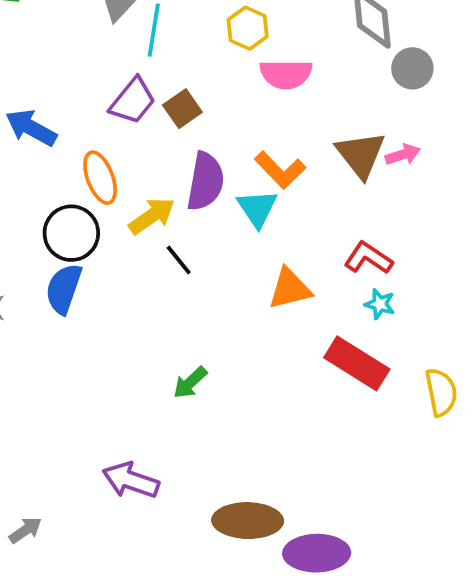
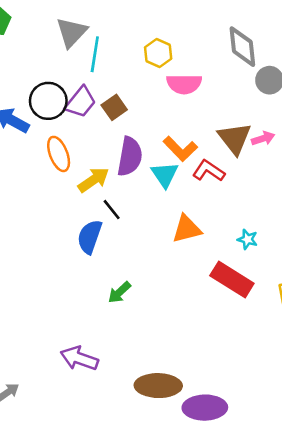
black circle: (71, 233) -> (48, 101), moved
red L-shape: (368, 258) -> (209, 171), moved
blue semicircle: (64, 289) -> (90, 237), moved

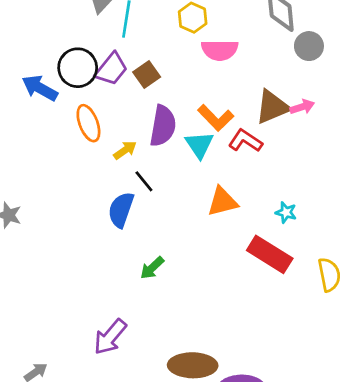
brown triangle: (235, 138) -> (272, 107), turned 45
yellow arrow: (94, 180) -> (125, 150), size x0.7
purple arrow: (79, 358) -> (110, 337), turned -69

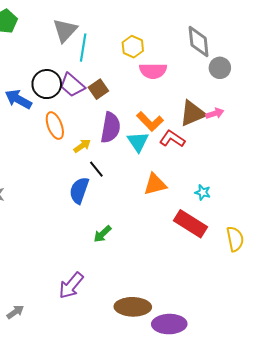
purple trapezoid: (111, 69) -> (72, 85), turned 92

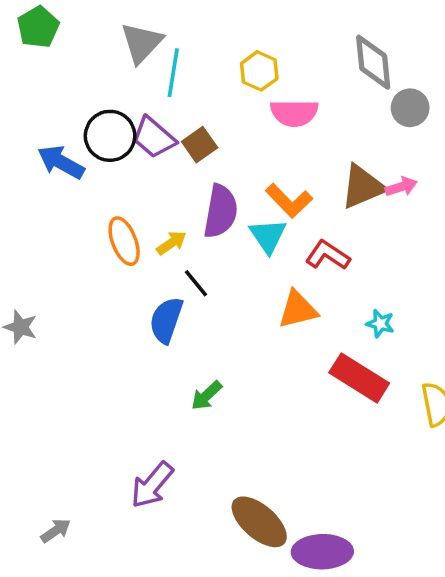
orange ellipse: (55, 126) -> (124, 241), moved
red L-shape: (172, 139) -> (328, 255), moved
brown ellipse: (133, 307) -> (259, 522), turned 40

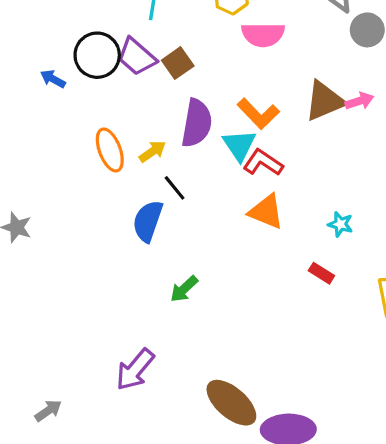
blue arrow: (61, 162) -> (53, 79), size x0.6
red L-shape: (328, 255) -> (263, 163), moved
orange triangle: (298, 310) -> (266, 212), turned 36
red rectangle: (359, 378) -> (321, 273), size x0.5

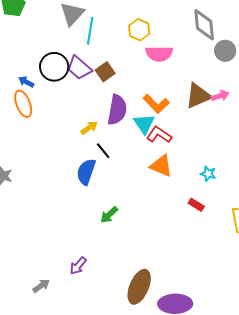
orange ellipse: (110, 150) -> (23, 104), moved
purple arrow: (135, 370) -> (78, 266), size x0.7
brown ellipse: (231, 403) -> (139, 287), turned 72
gray arrow: (48, 411) -> (41, 286), moved

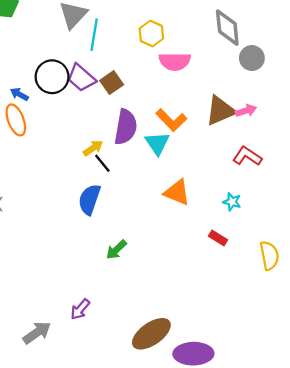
red L-shape: (159, 135) -> (247, 156), moved
black line: (103, 151) -> (102, 163), moved
gray arrow: (41, 286) -> (37, 333), size x1.4
brown ellipse: (139, 287) -> (151, 334), turned 32

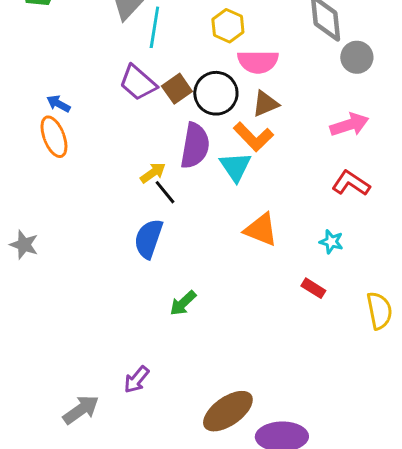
black circle: (52, 77) -> (216, 93), moved
brown triangle: (220, 111) -> (265, 104), moved, size x0.7
pink arrow: (246, 111) -> (349, 125), size x1.4

